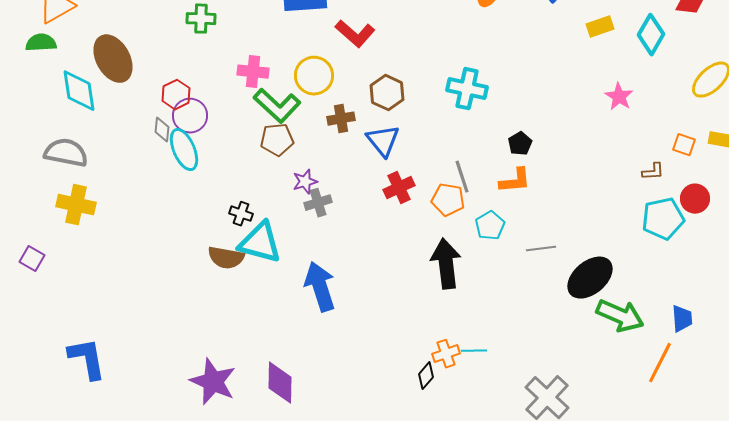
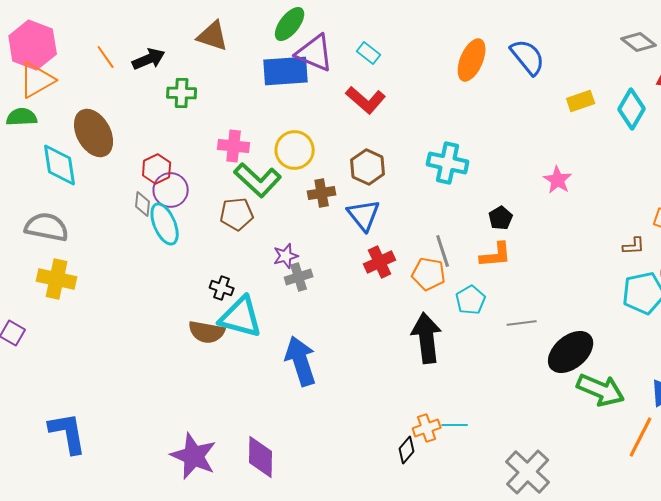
red L-shape: (355, 34) -> (366, 100), moved
pink star: (619, 97) -> (558, 180), moved
brown pentagon: (277, 140) -> (237, 214), moved

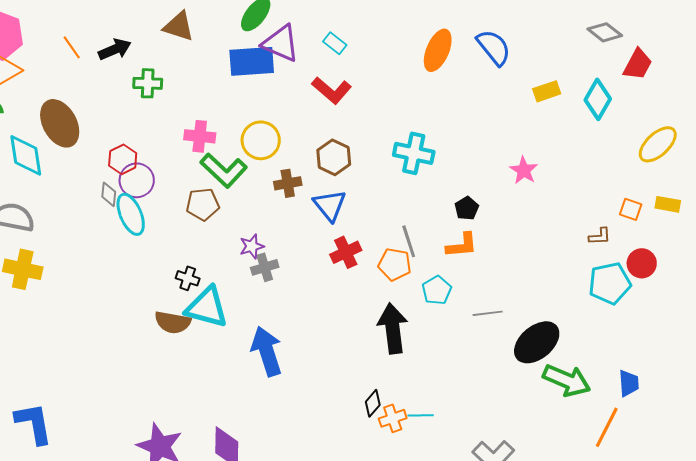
black diamond: (407, 450) -> (373, 403), moved

